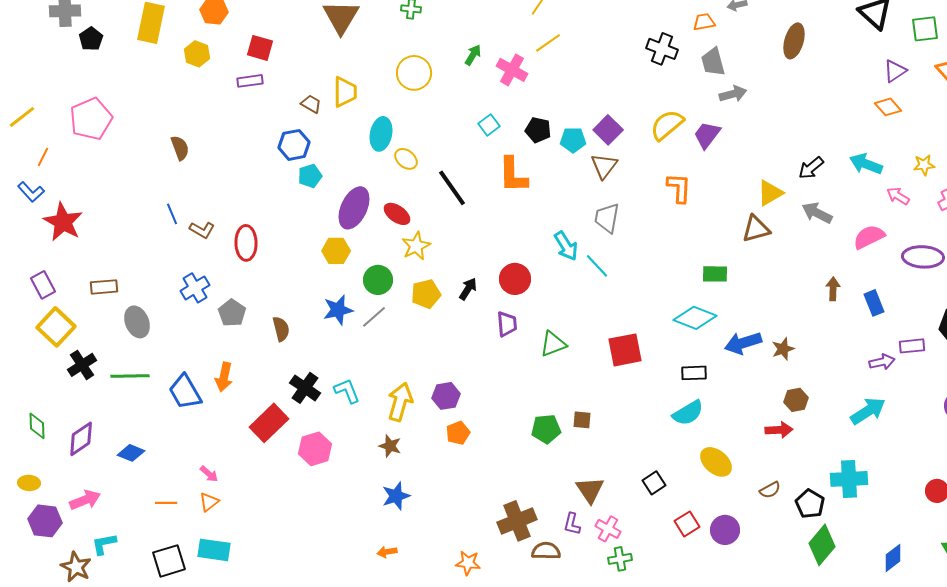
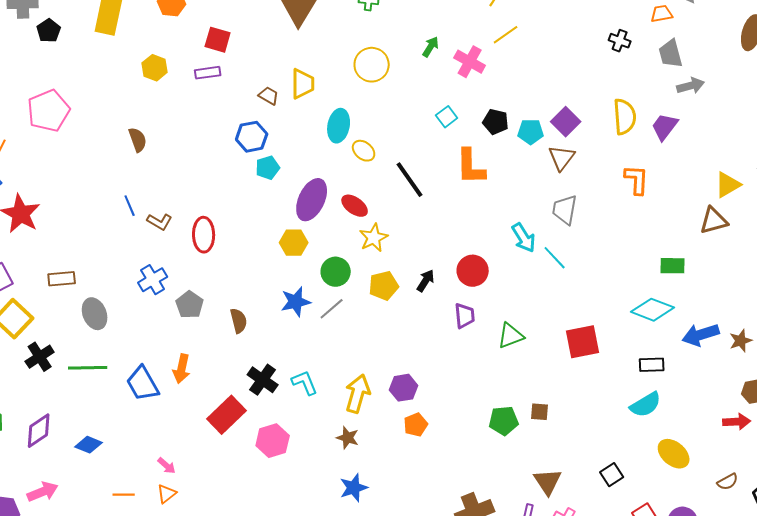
black cross: (662, 49) -> (620, 41), size x0.7
yellow hexagon: (197, 54) -> (155, 68), moved
yellow semicircle: (667, 125) -> (625, 117), turned 126

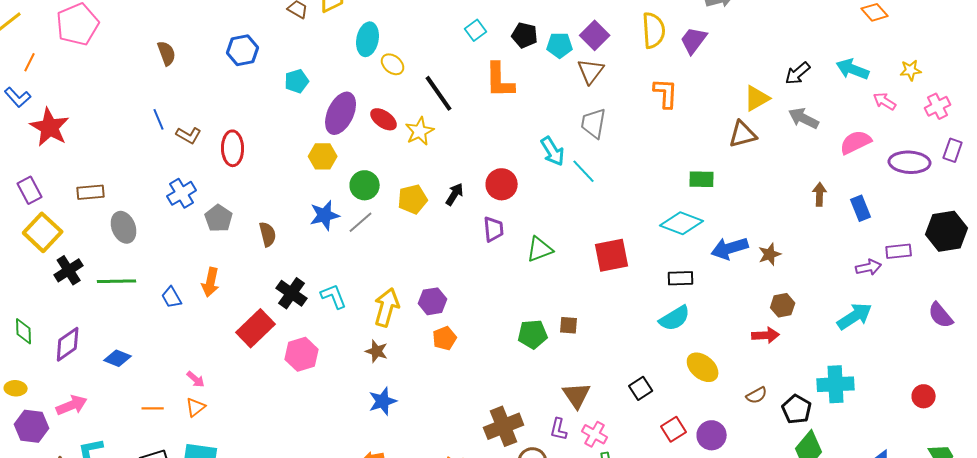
blue hexagon: (252, 137) -> (243, 50), moved
yellow star: (374, 238) -> (420, 131), moved
blue trapezoid: (143, 384) -> (172, 297), size x0.6

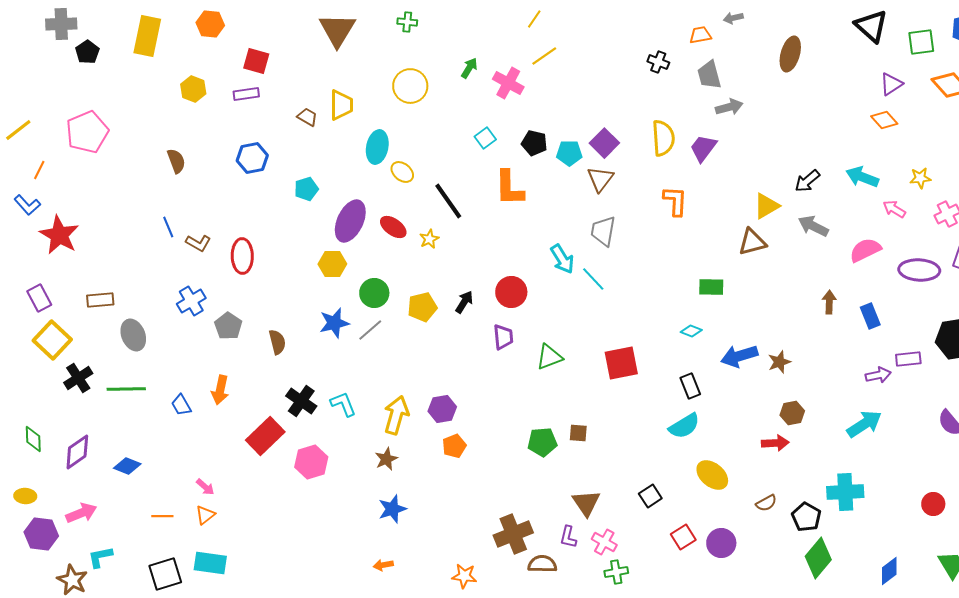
yellow star: (420, 131) -> (429, 239), size x0.7
cyan diamond: (682, 223) -> (691, 331), size x0.5
black rectangle: (681, 278) -> (690, 386), turned 70
brown star: (377, 351) -> (386, 459), turned 30

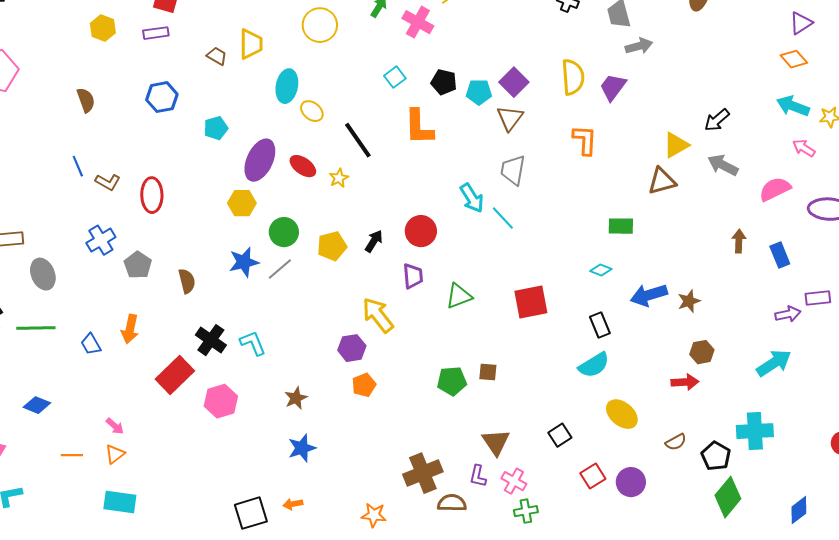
cyan arrow: (862, 177) -> (793, 106), moved
yellow arrow: (396, 415) -> (378, 315), moved, turned -54
black square: (165, 574) -> (251, 513), moved

